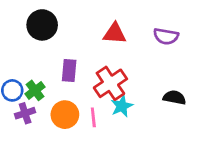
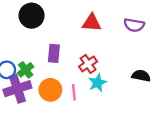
red cross: (110, 83) -> (88, 64), size x0.7
purple cross: (25, 113) -> (17, 89), size x1.6

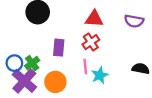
red cross: (88, 64) -> (91, 42), moved
purple cross: (17, 89) -> (24, 81), turned -30
pink line: (74, 92) -> (85, 66), moved

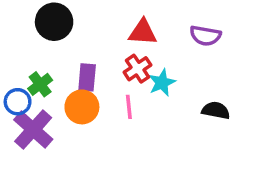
green cross: (32, 63) -> (40, 84), moved
cyan star: (100, 75) -> (162, 83), moved
orange circle: (55, 82) -> (82, 107), moved

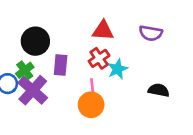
black circle: (54, 22) -> (35, 41), moved
orange circle: (82, 107) -> (91, 105), moved
purple cross: (33, 130) -> (33, 90), moved

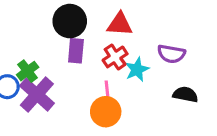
purple semicircle: (151, 33) -> (171, 54), moved
black circle: (35, 41) -> (70, 21), moved
purple rectangle: (61, 65) -> (76, 51), moved

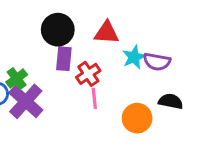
red cross: (115, 57) -> (88, 74), moved
cyan star: (137, 69) -> (134, 57), moved
orange circle: (106, 112) -> (137, 118), moved

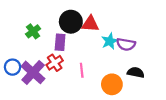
black circle: (58, 30) -> (71, 22), moved
red cross: (88, 74) -> (55, 63), moved
green cross: (17, 78) -> (33, 31), moved

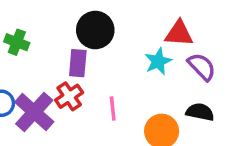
red triangle: (90, 24) -> (179, 33), moved
green cross: (33, 31) -> (17, 42), moved, turned -32
purple semicircle: (126, 44) -> (202, 67), moved, turned -144

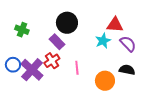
purple rectangle: (78, 63) -> (57, 42), turned -49

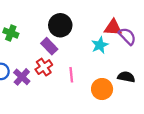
purple semicircle: (128, 44) -> (127, 36), moved
purple cross: (32, 70) -> (22, 77), size x0.7

